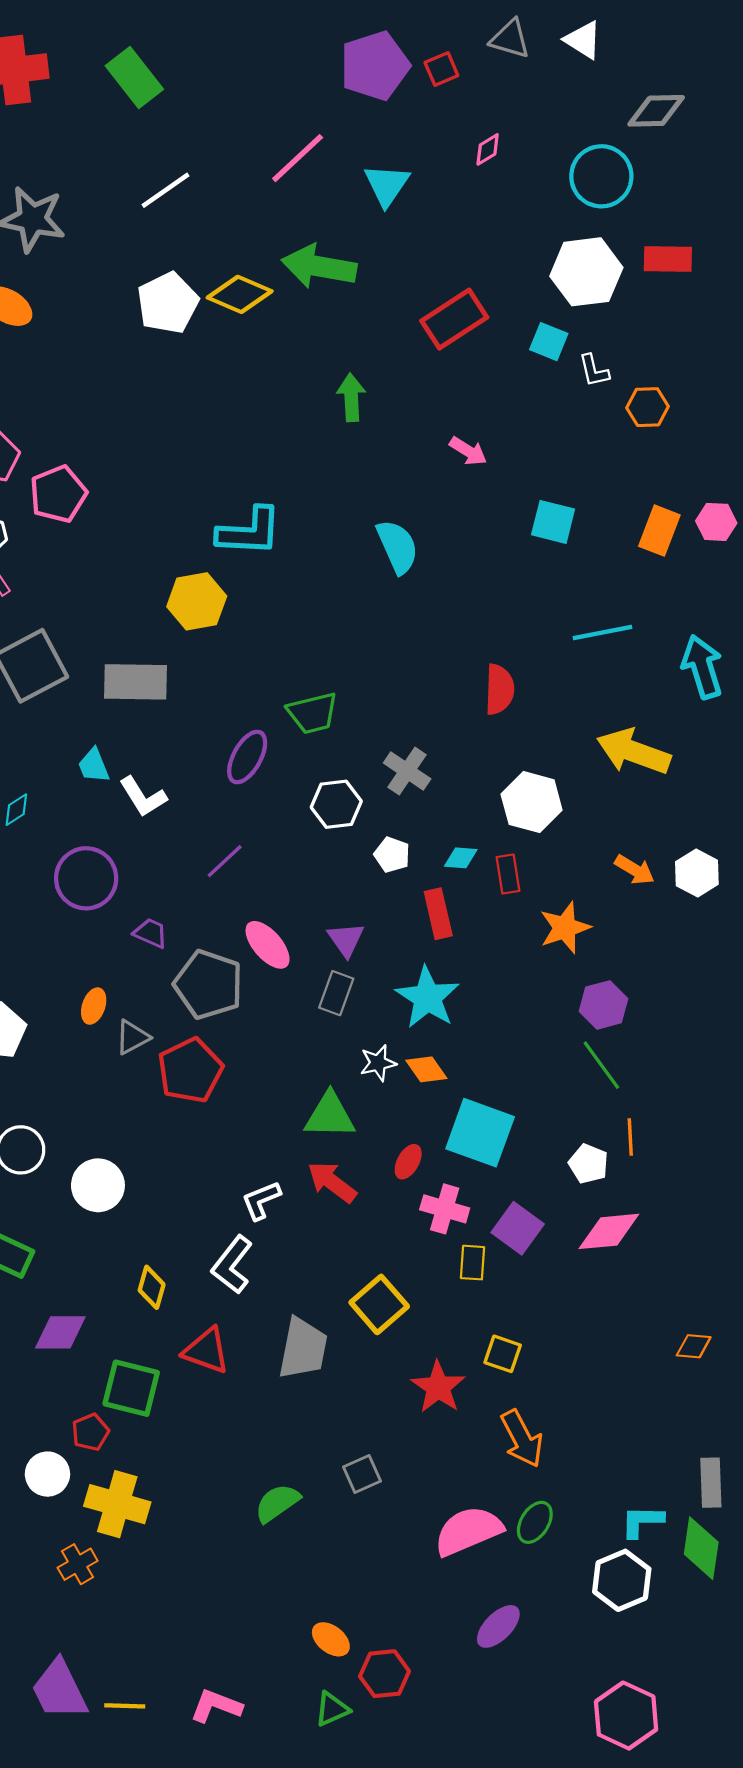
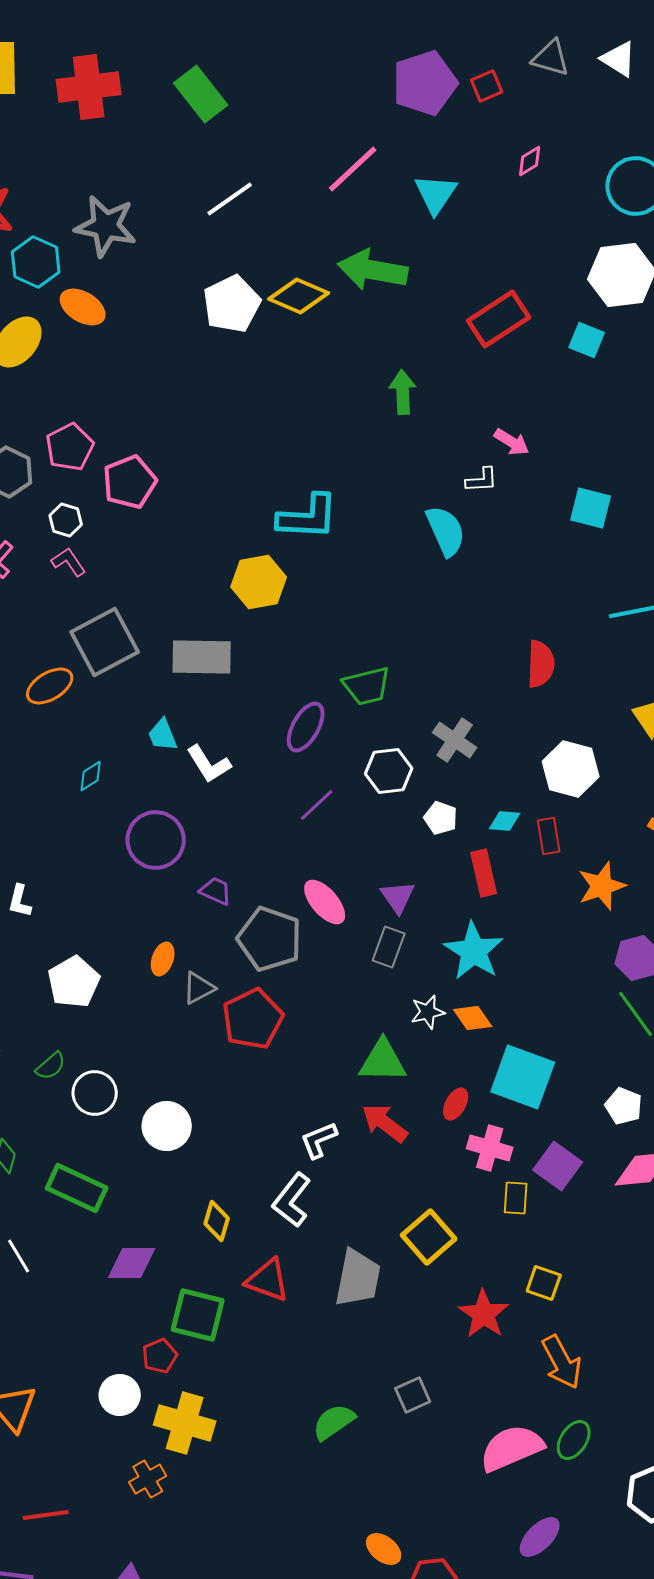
white L-shape: (594, 371) -> (482, 480), moved, turned -80
purple line: (225, 861) -> (317, 805), moved

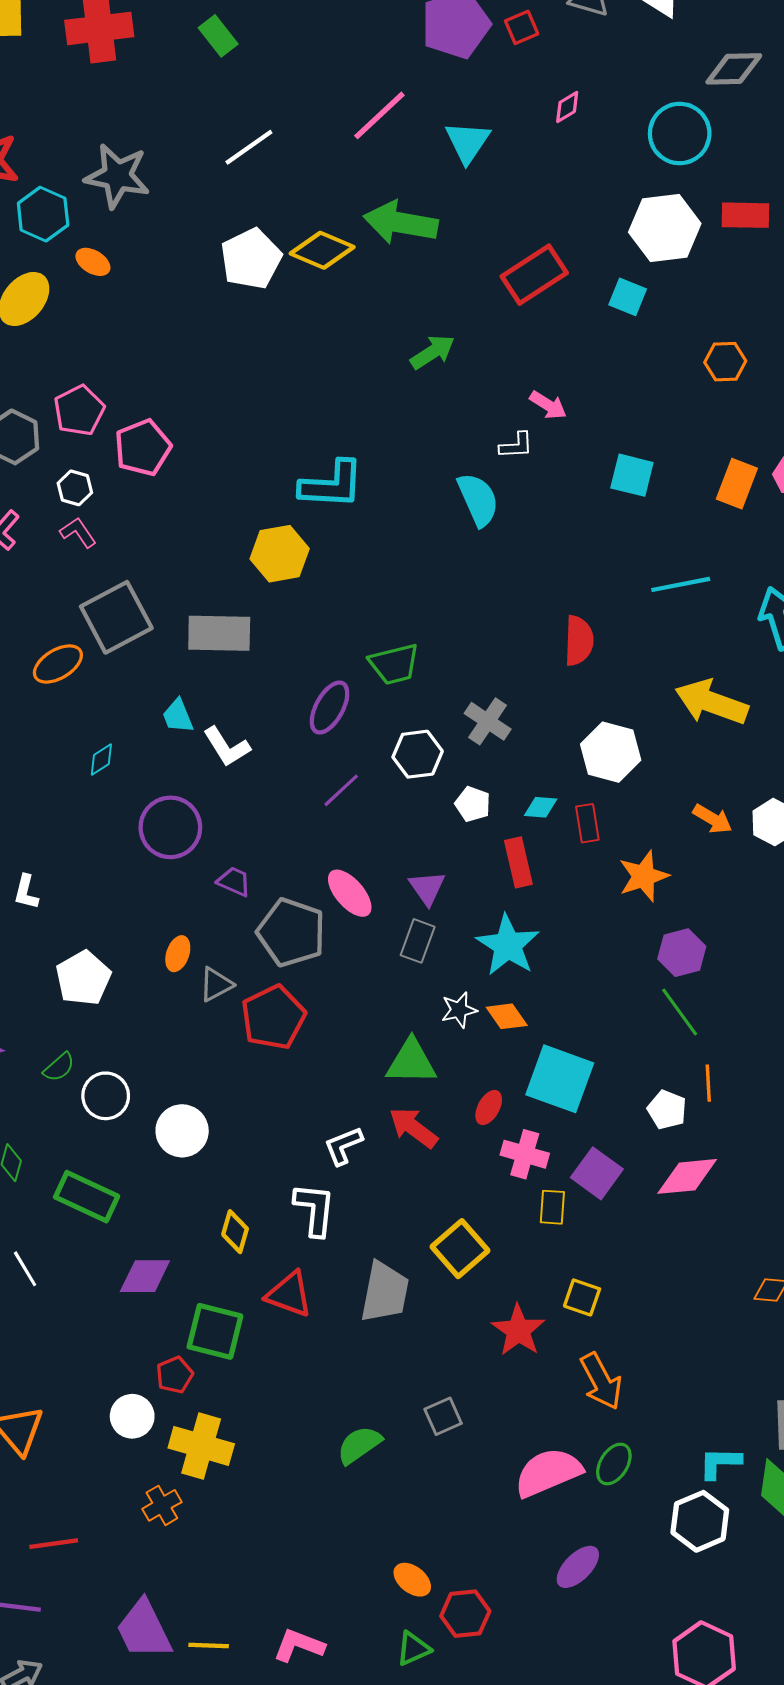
green rectangle: (201, 94) -> (218, 36), size x0.7
orange ellipse: (83, 307) -> (93, 262), size x0.7
green arrow: (403, 392) -> (432, 352), turned 60
white L-shape: (292, 1200) -> (315, 1209), turned 148

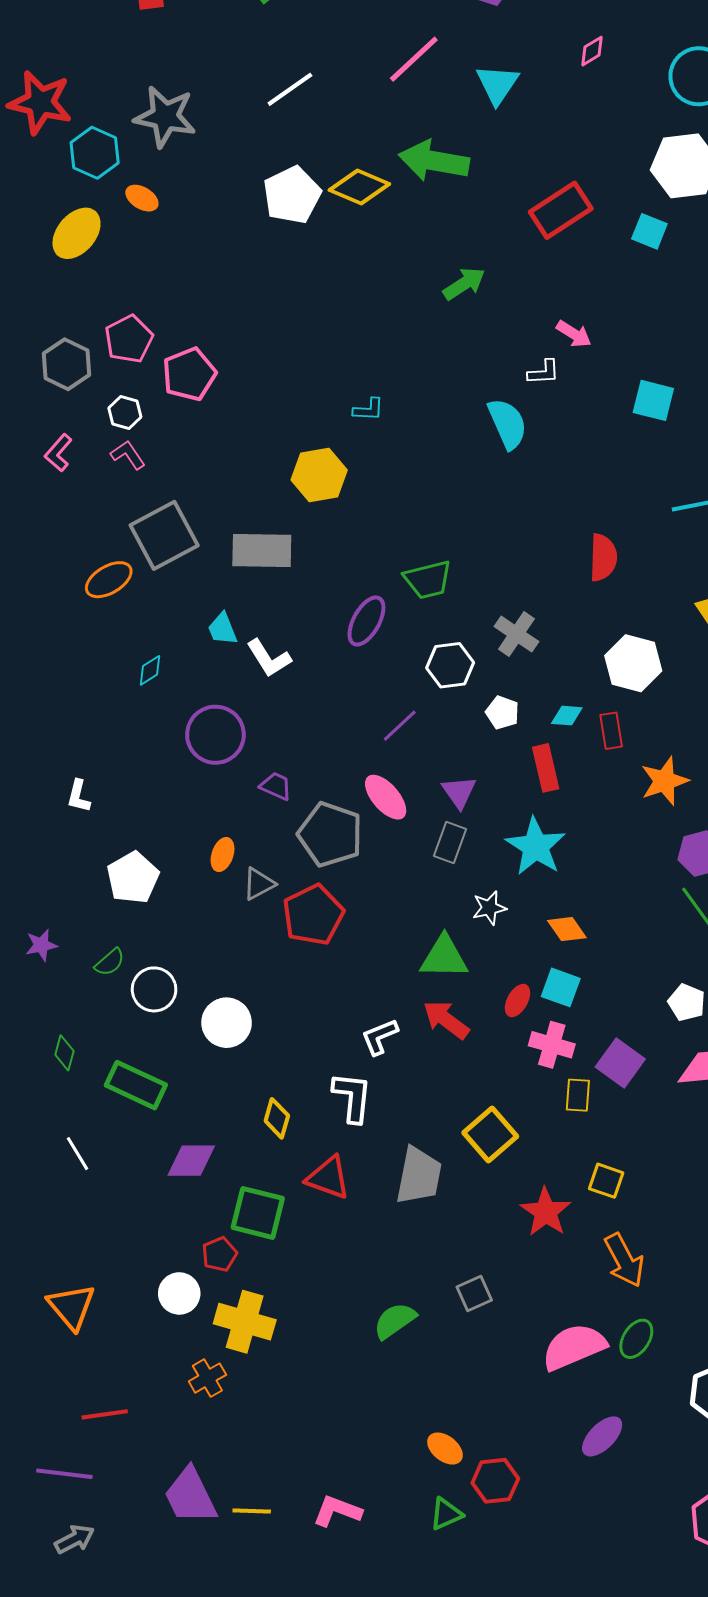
cyan L-shape: (332, 485) -> (368, 410), size x0.5
purple line: (341, 790) -> (400, 726), moved
orange diamond: (507, 1016) -> (567, 929), moved
cyan square: (560, 1079) -> (561, 987), moved, size x0.6

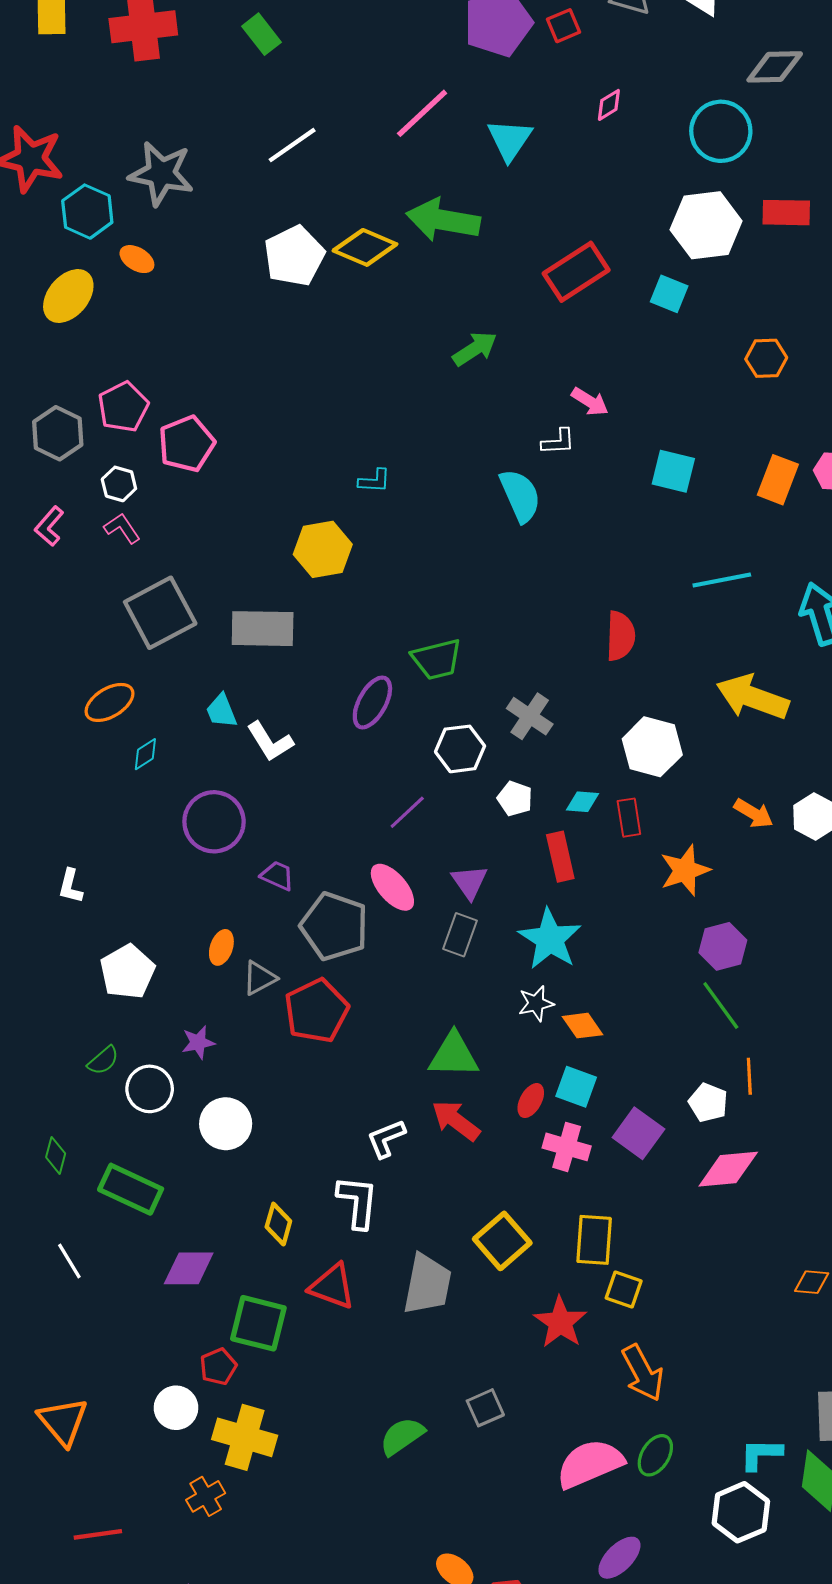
orange ellipse: (109, 580) -> (109, 702), moved
white star: (489, 908) -> (536, 1003), moved
purple star: (41, 945) -> (198, 1042), moved
purple square: (620, 1063) -> (638, 1133), moved
yellow rectangle: (578, 1095) -> (594, 1240), moved, size x1.4

